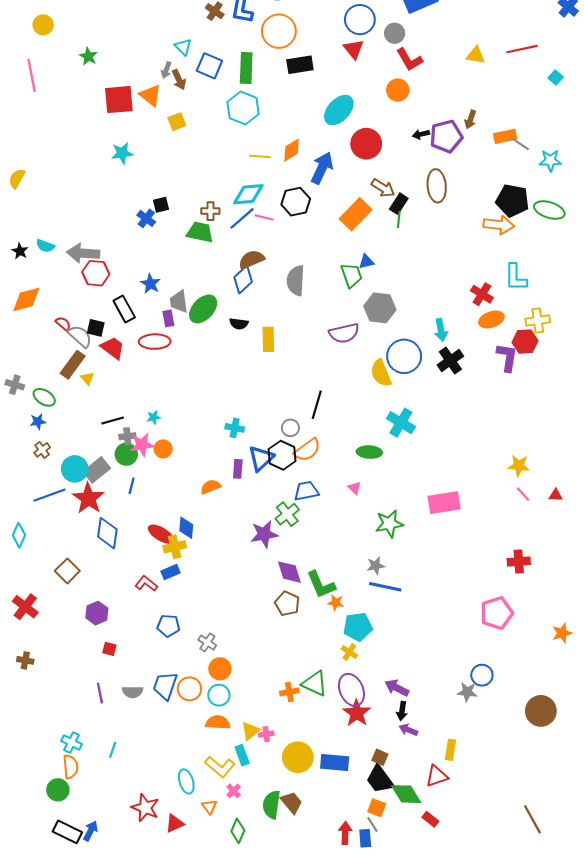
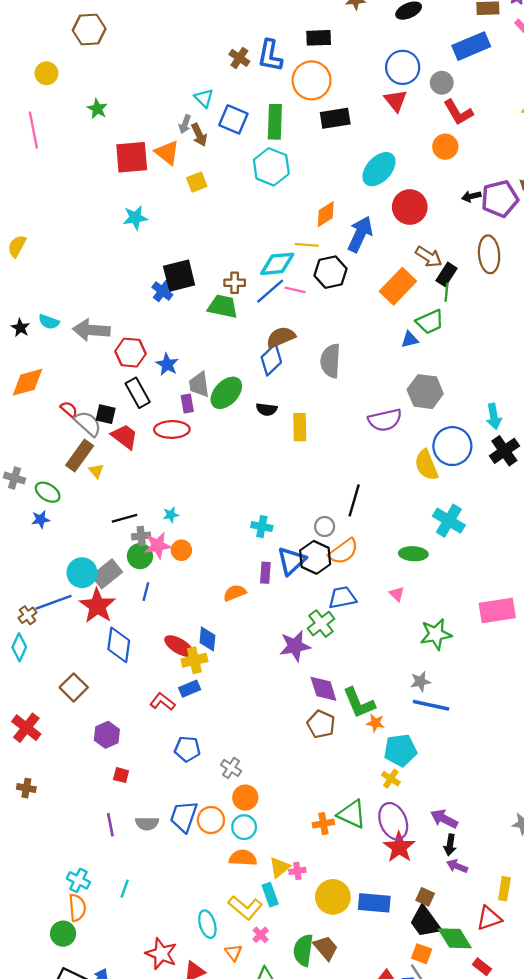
yellow line: (260, 156) -> (307, 245), moved
black square: (161, 205) -> (179, 276), size x1.8
red hexagon: (96, 273) -> (130, 353), moved
green trapezoid: (351, 275) -> (430, 322), moved, turned 85
brown cross: (42, 450) -> (28, 615), moved

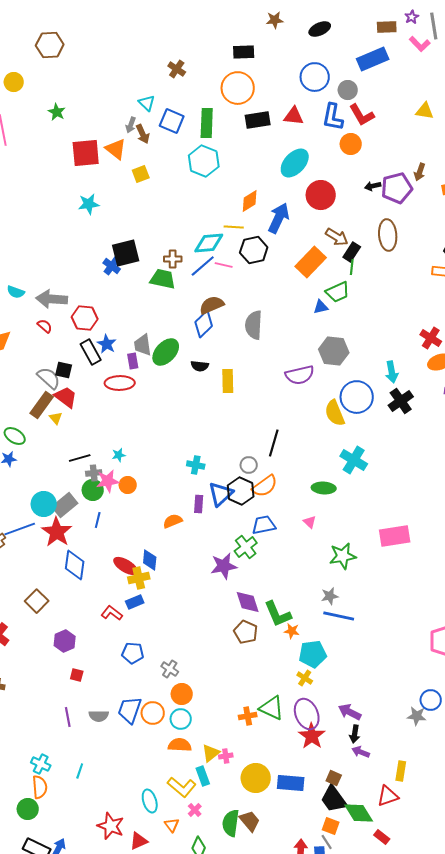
blue L-shape: (270, 56) -> (333, 117), moved
red triangle: (396, 101) -> (294, 116), moved, turned -45
blue star: (167, 364) -> (107, 344), moved
red semicircle: (69, 409) -> (45, 326), moved
red trapezoid: (125, 437) -> (66, 397), moved

